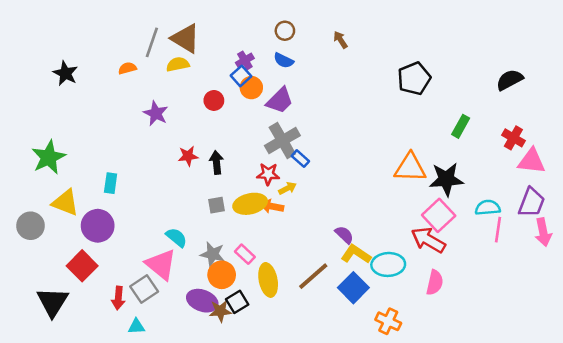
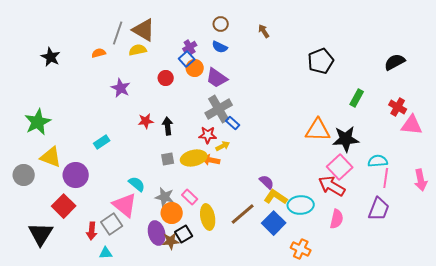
purple trapezoid: (280, 100) -> (217, 78), turned 80
cyan rectangle: (111, 183) -> (102, 142), moved, turned 49
purple trapezoid: (532, 202) -> (379, 209), moved
purple ellipse: (202, 301) -> (157, 233), turned 55

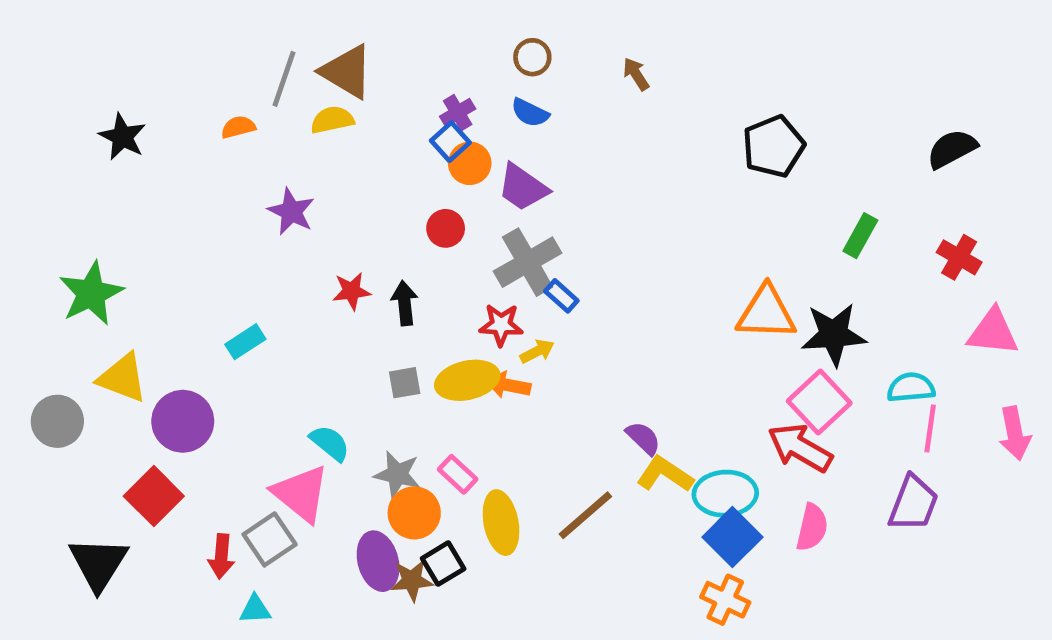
red circle: (166, 78) -> (446, 228), moved
pink triangle: (412, 125) -> (993, 332), moved
blue square: (274, 223) -> (732, 537), moved

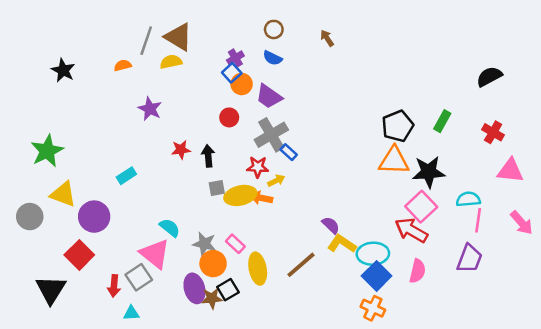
black pentagon: (773, 146) -> (398, 126), moved
gray square: (405, 383) -> (217, 188), moved
pink arrow: (1015, 433) -> (522, 223), turned -30

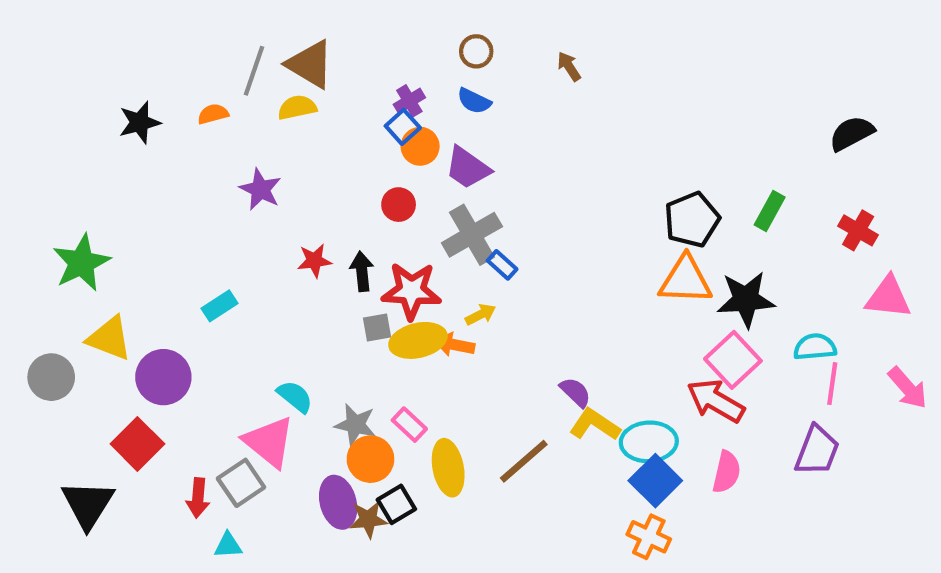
black star: (63, 70) -> (140, 123), moved, turned 30
red star: (258, 167) -> (411, 291), moved, size x1.5

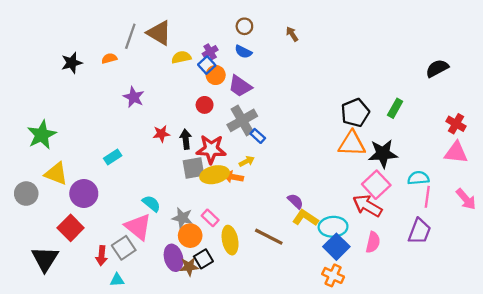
yellow semicircle: (297, 107) -> (181, 57), moved
red cross: (858, 230) -> (456, 124), moved
gray square: (377, 327) -> (193, 168), size x1.5
brown line: (524, 461) -> (269, 237), turned 68

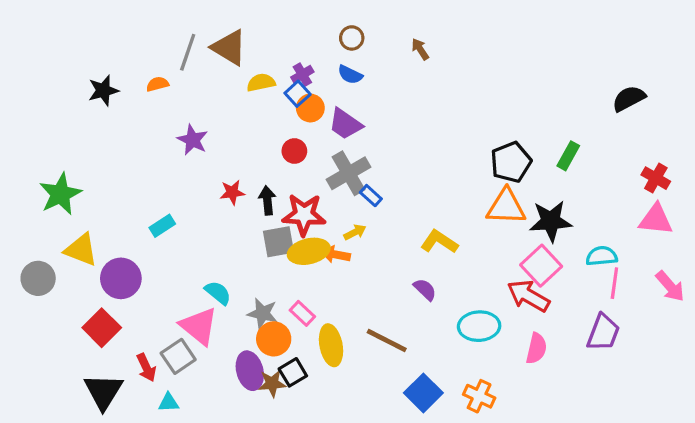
yellow L-shape: (305, 218) -> (439, 242), moved
blue square: (336, 247) -> (423, 393), moved
red arrow: (102, 256) -> (146, 368), turned -30
black triangle: (45, 259) -> (103, 391), moved

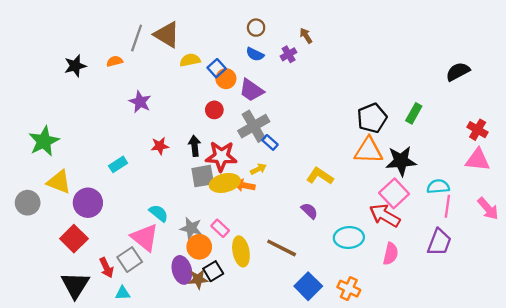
purple cross: (302, 75) -> (289, 54), moved
red star: (232, 192) -> (160, 146), moved

